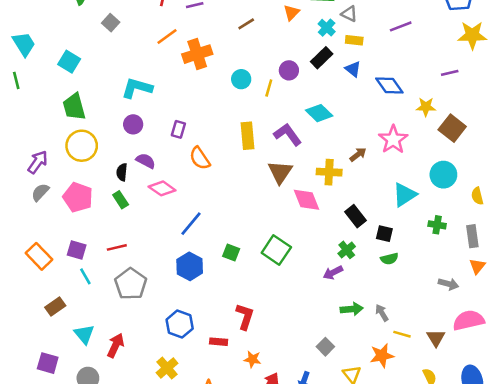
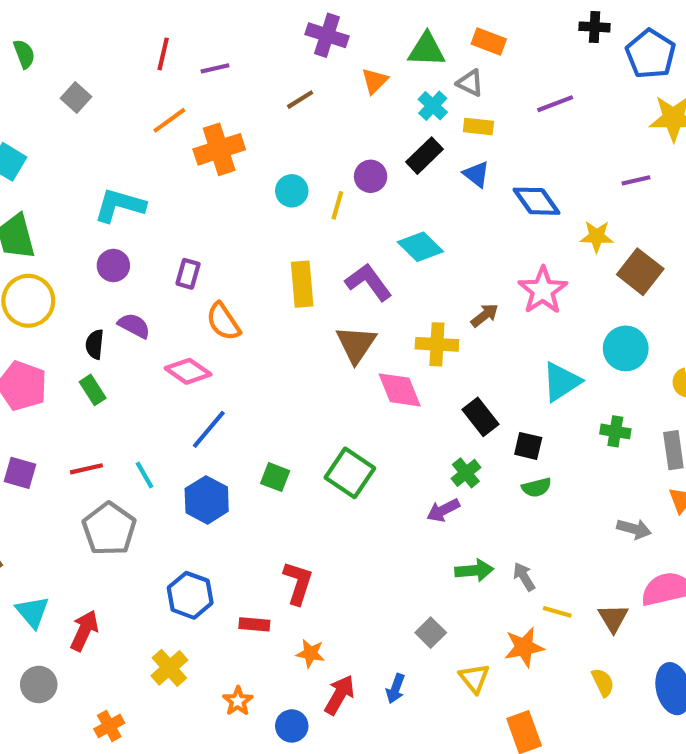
pink diamond: (162, 188) -> (188, 371), moved
cyan line: (85, 276) -> (144, 475), moved

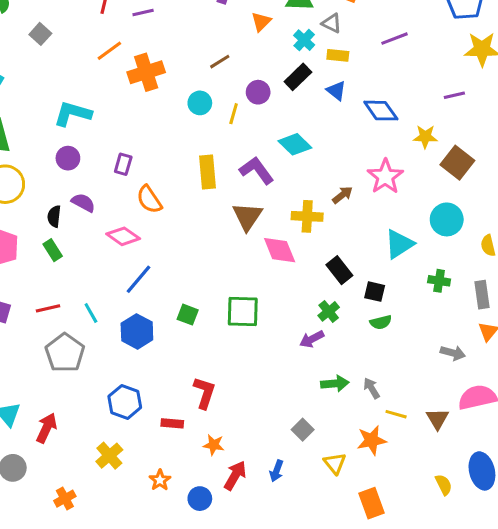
brown line: (300, 100) -> (220, 62), moved
green square: (350, 473) -> (243, 311), turned -32
yellow semicircle: (603, 682) -> (444, 485), moved

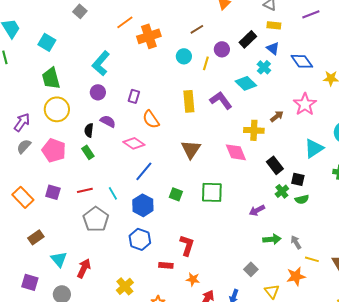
cyan cross: (304, 40) -> (264, 67), moved
cyan L-shape: (73, 114) -> (101, 63), turned -65
brown triangle: (247, 216) -> (191, 149), moved
green cross: (329, 311) -> (282, 191), moved
blue hexagon: (125, 402) -> (140, 239), moved

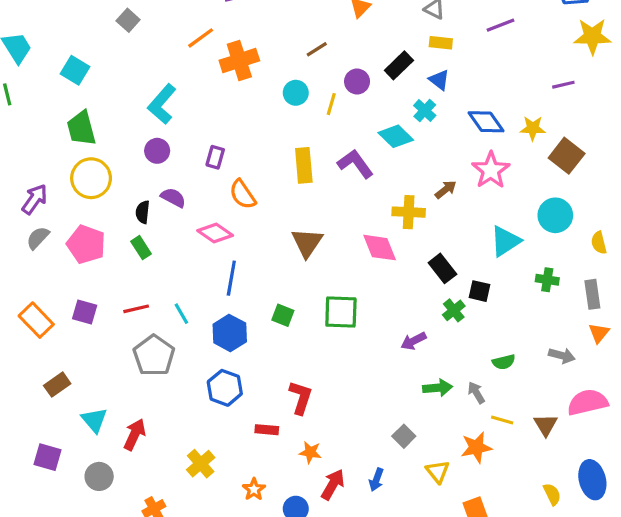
blue diamond: (302, 61) -> (486, 122), moved
blue line: (144, 171) -> (231, 278), turned -30
green semicircle: (302, 199) -> (504, 362), moved

